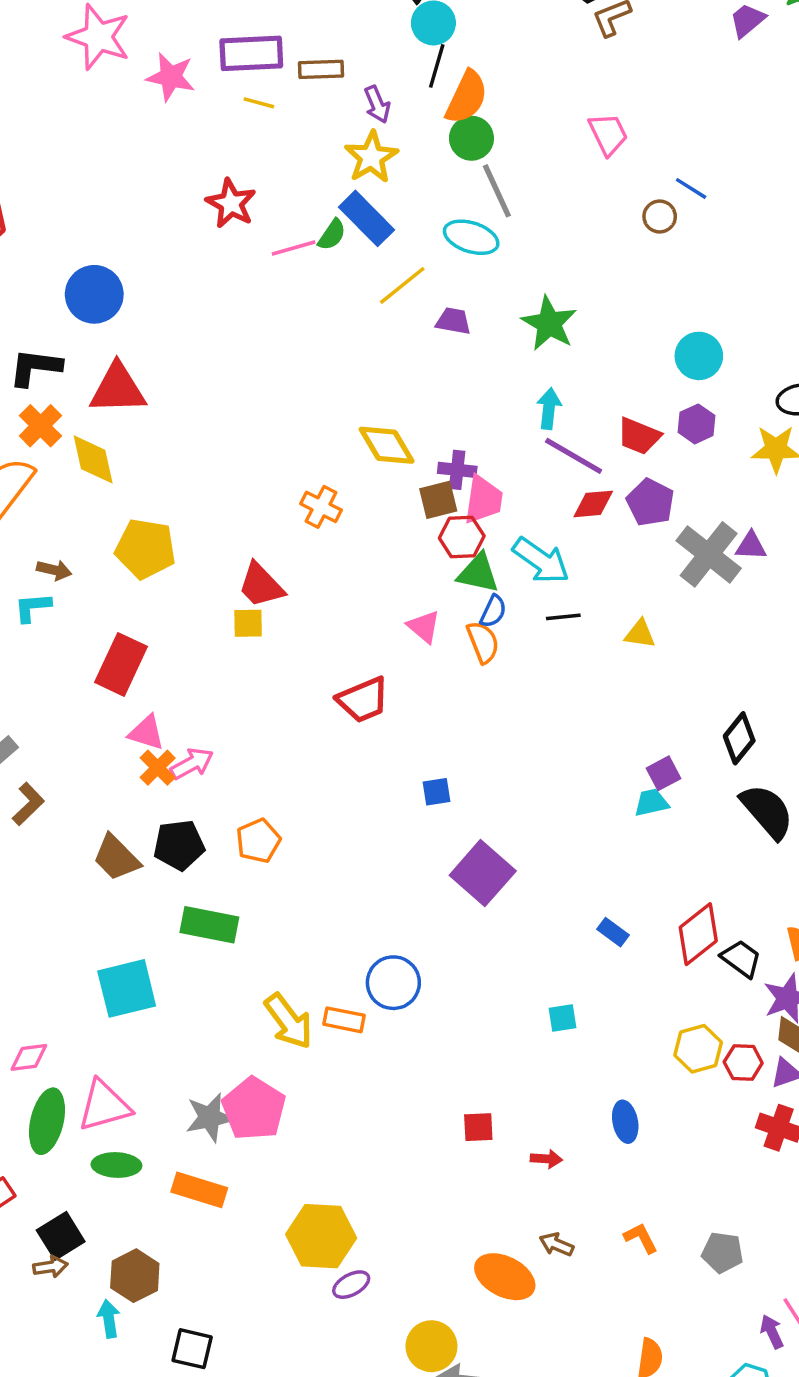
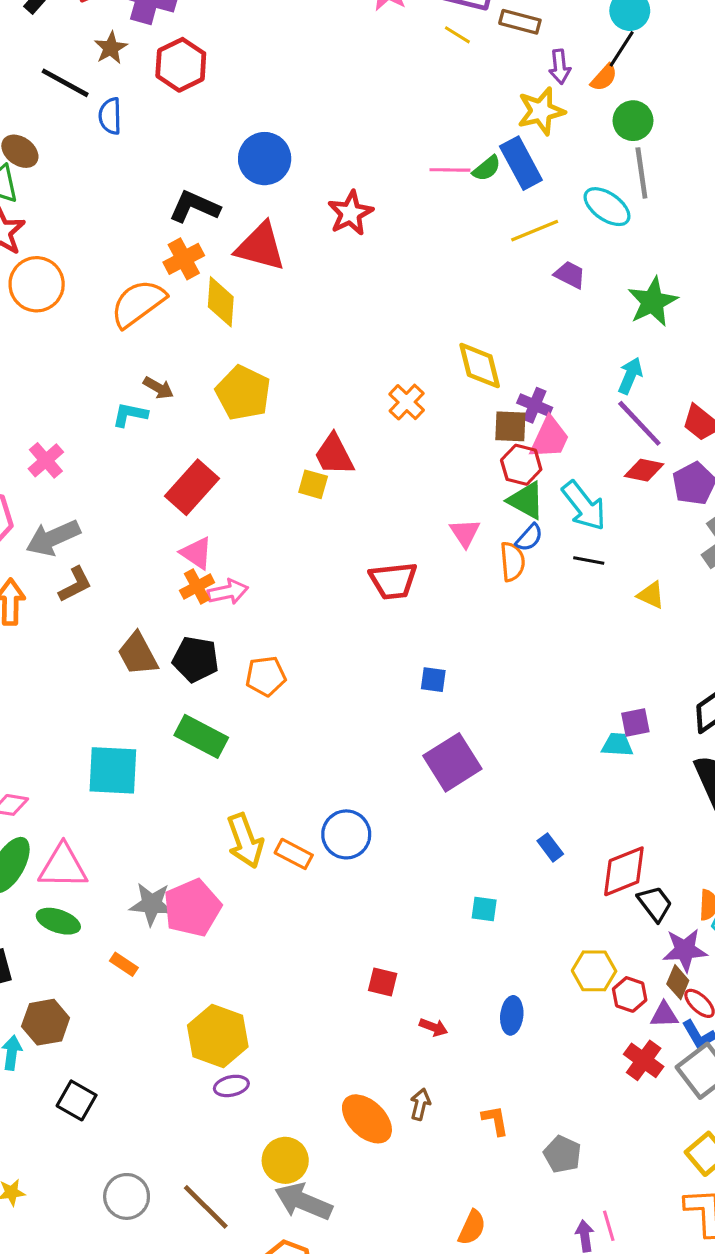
orange semicircle: (467, 97) -> (604, 78), moved, size x0.6
red star: (231, 203) -> (350, 213), moved
orange rectangle: (199, 1190) -> (124, 964), size x0.6
brown arrow: (557, 1244) -> (420, 1104), turned 64

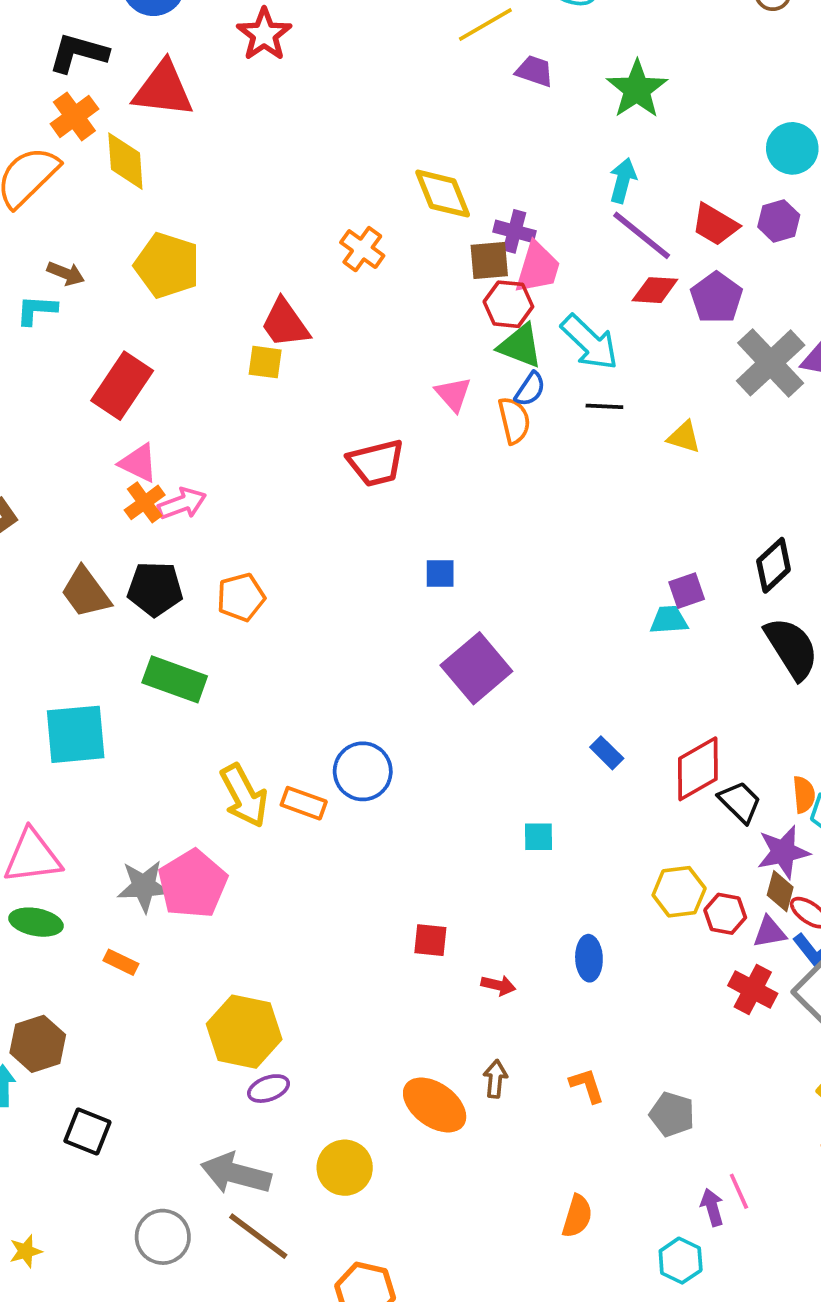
gray arrow: (303, 1202) -> (236, 1174), moved

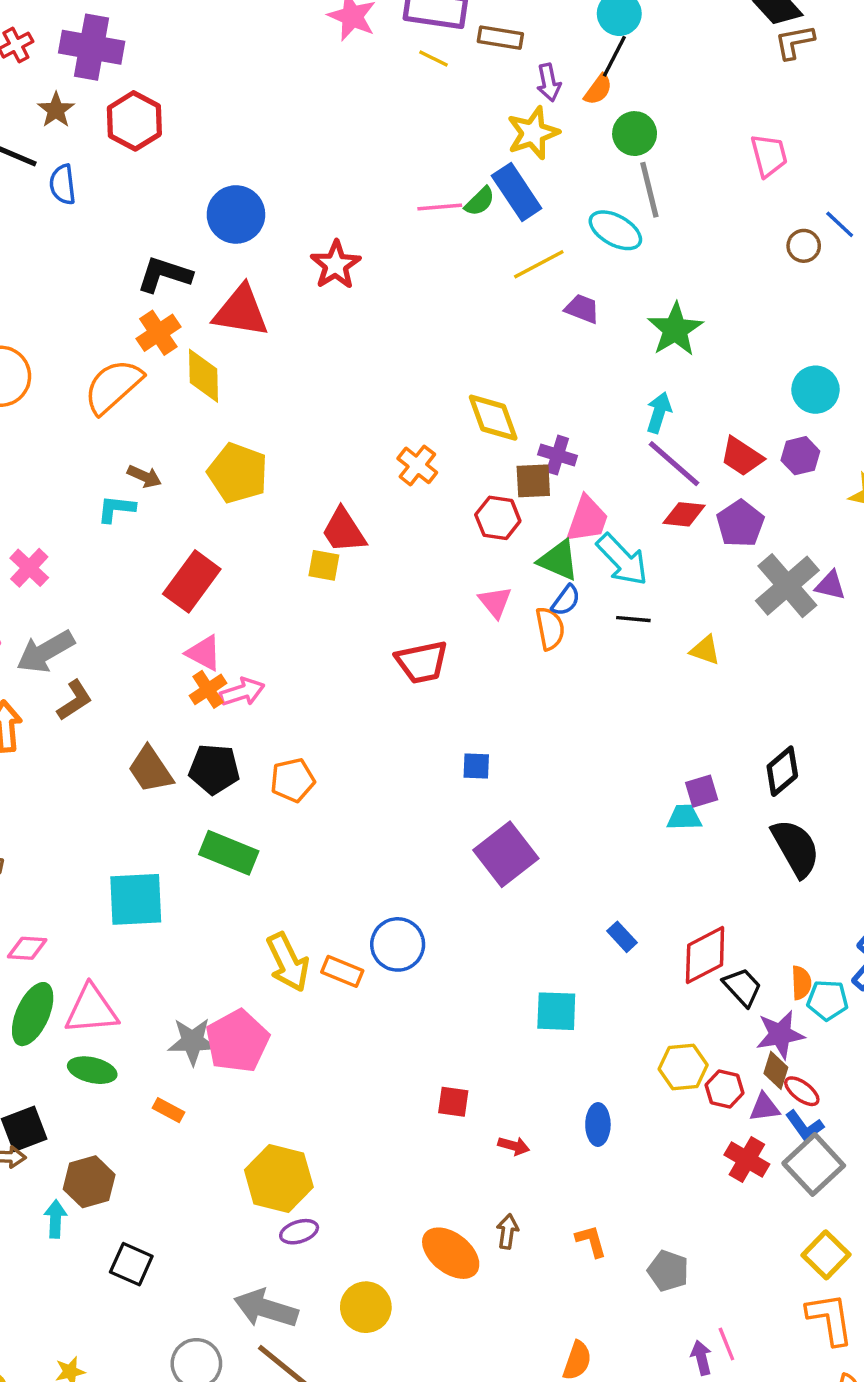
pink trapezoid: (538, 268) -> (587, 519), moved
red hexagon: (508, 304) -> (498, 518), moved
cyan square: (539, 837) -> (556, 1011), size x1.5

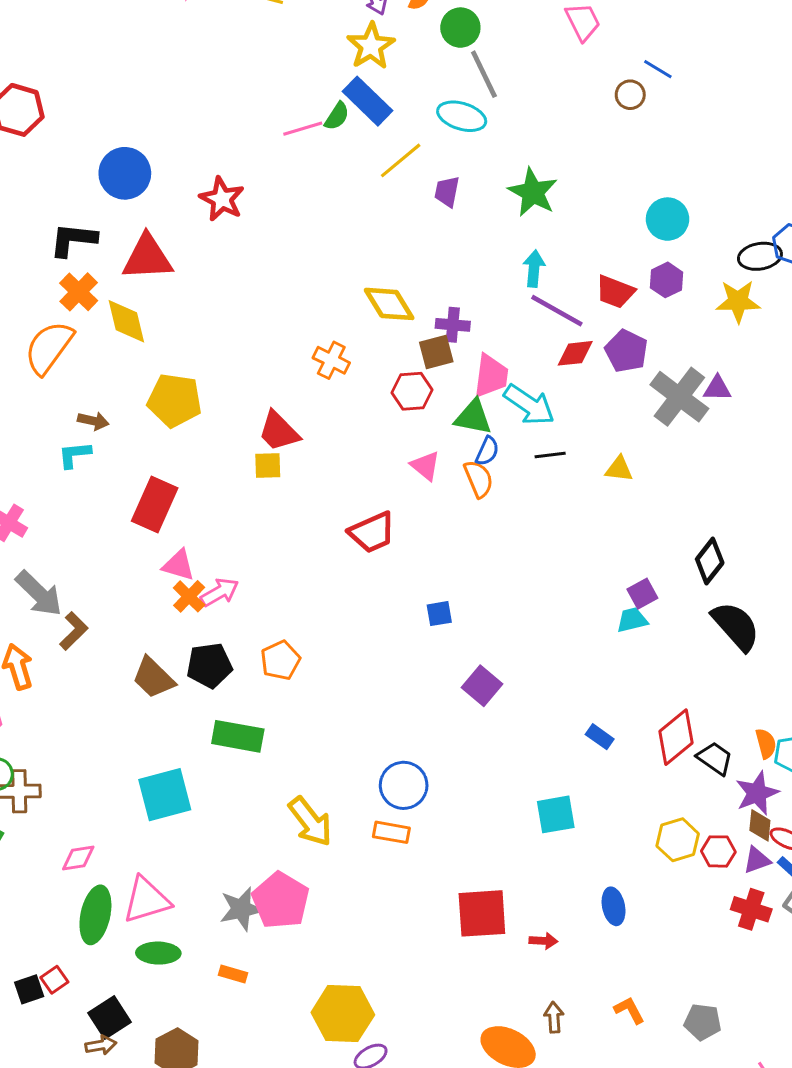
purple trapezoid: (582, 309) -> (447, 192), turned -88
gray arrow: (45, 652) -> (39, 594), turned -94
purple square: (506, 854) -> (482, 686), size x0.7
orange rectangle: (342, 971) -> (391, 832), moved
red square: (453, 1102) -> (482, 913), size x1.8

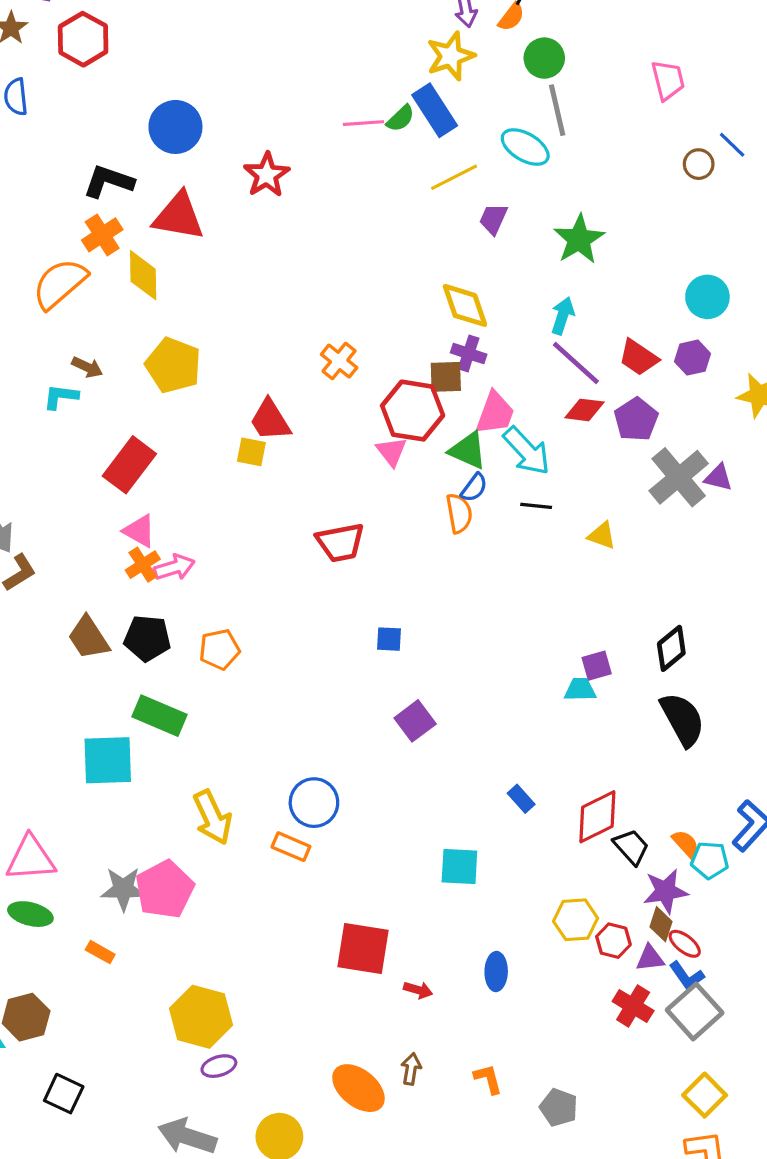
yellow diamond: (389, 304) -> (465, 305), moved
red hexagon: (412, 391) -> (413, 411), size x1.5
pink triangle: (425, 466) -> (391, 452), moved
orange semicircle: (766, 744) -> (686, 844), turned -40
cyan square: (165, 795) -> (108, 760), moved

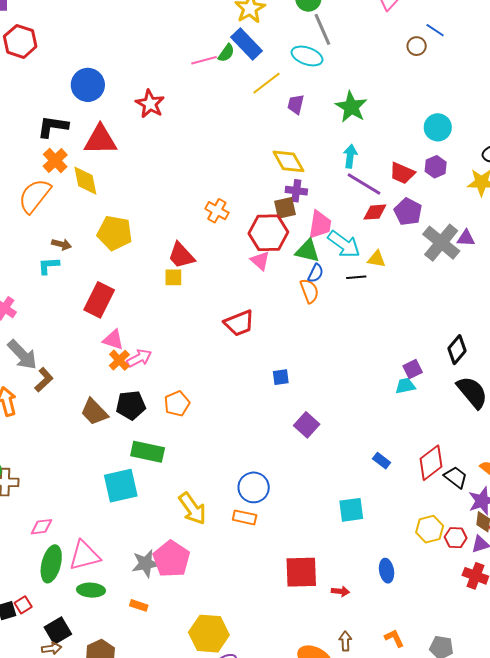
yellow triangle: (602, 536) -> (377, 259), moved

